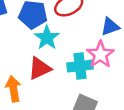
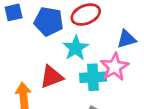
cyan star: (47, 38) -> (76, 48), moved

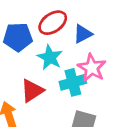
blue triangle: (127, 39) -> (83, 34), moved

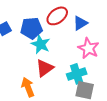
cyan star: (50, 57) -> (41, 44), moved
cyan cross: (73, 82) -> (77, 74), moved

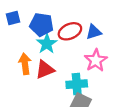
red ellipse: (57, 16) -> (70, 31), moved
orange arrow: (28, 87) -> (25, 64), moved

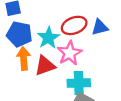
blue pentagon: (41, 25) -> (19, 34), moved
pink star: (96, 60) -> (70, 53), moved

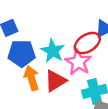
red ellipse: (74, 25) -> (87, 43), moved

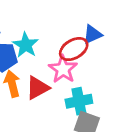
cyan star: (53, 51) -> (26, 45), moved

